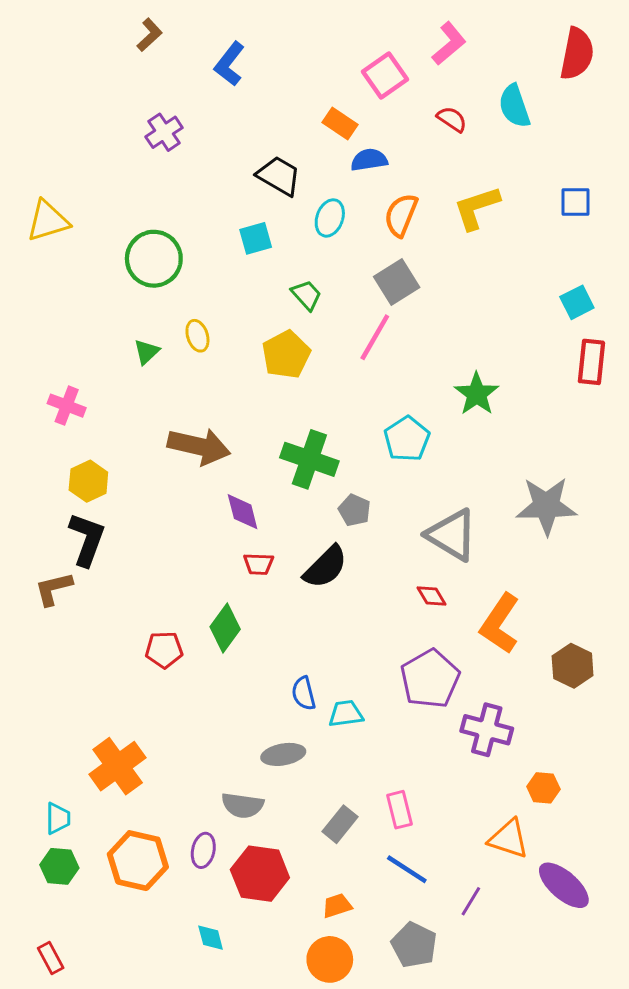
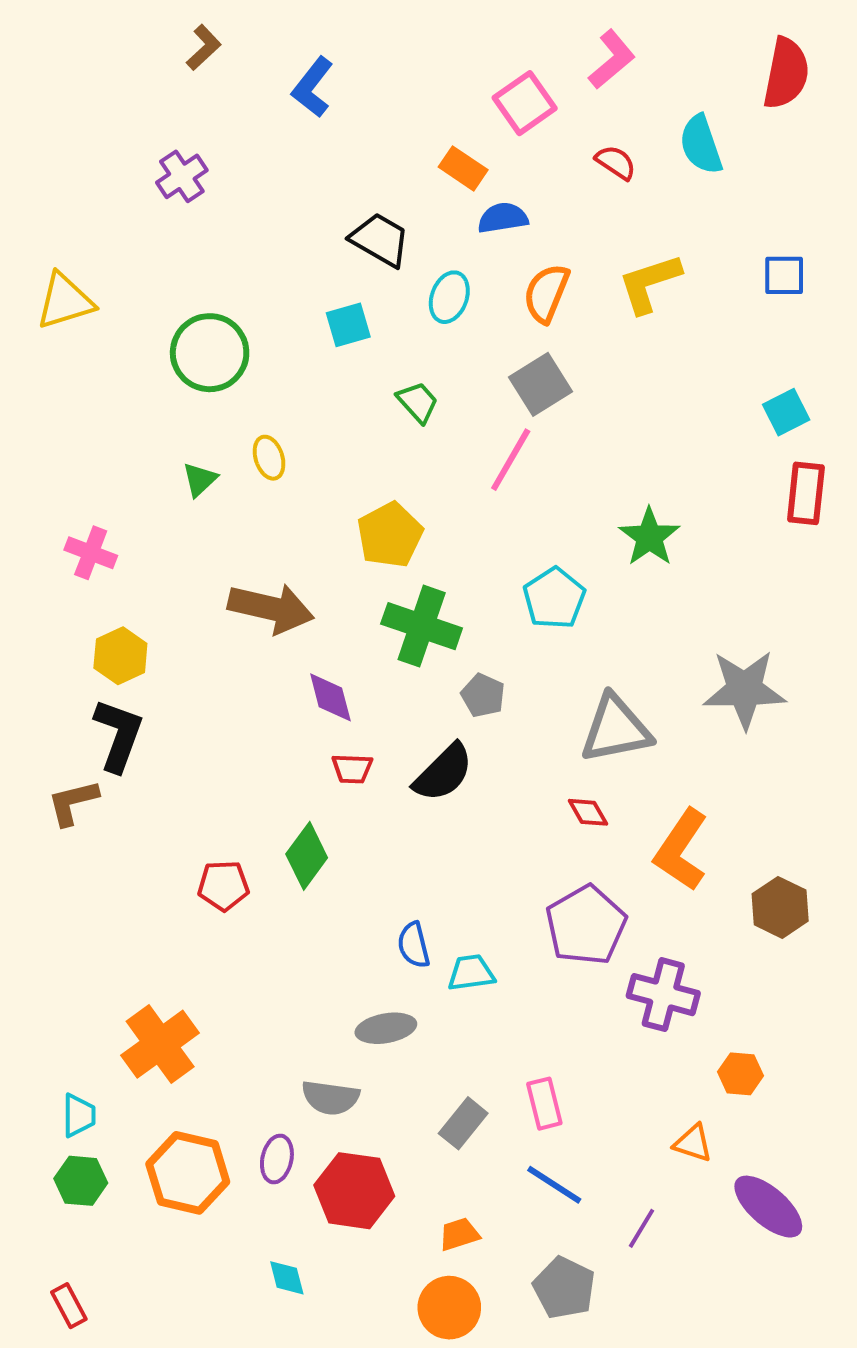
purple cross: (164, 132) -> (182, 176), moved
yellow pentagon: (286, 355) -> (390, 535), moved
gray triangle: (452, 535) -> (616, 729), turned -42
orange triangle: (509, 839) -> (693, 1143), size x0.7

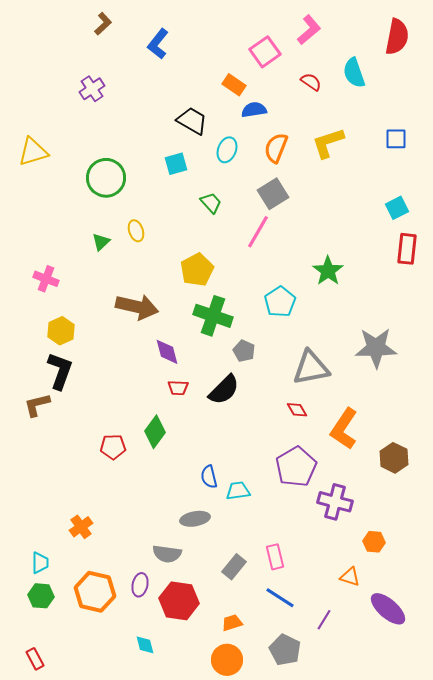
orange cross: (160, 1044) -> (81, 527), size x0.6

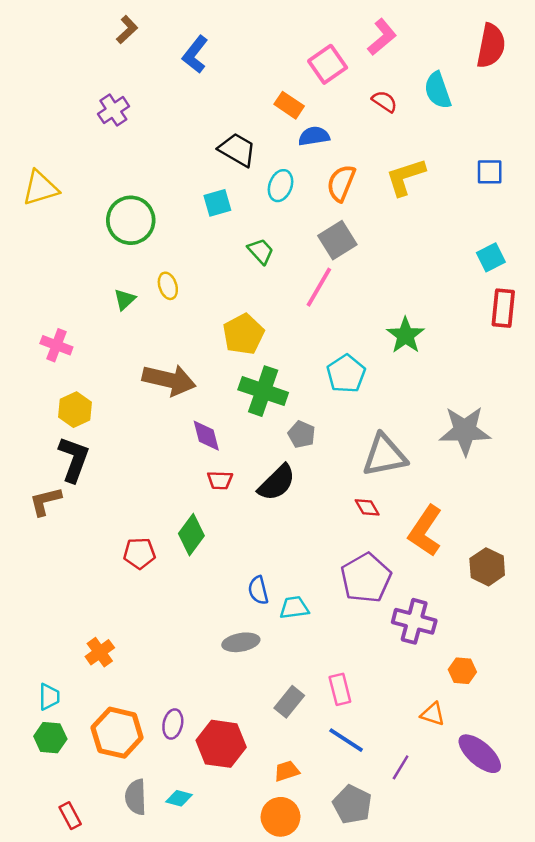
gray semicircle: (167, 554) -> (136, 797), moved, turned 80
cyan diamond: (145, 645) -> (179, 798), turned -60
red rectangle: (35, 659) -> (70, 816), moved

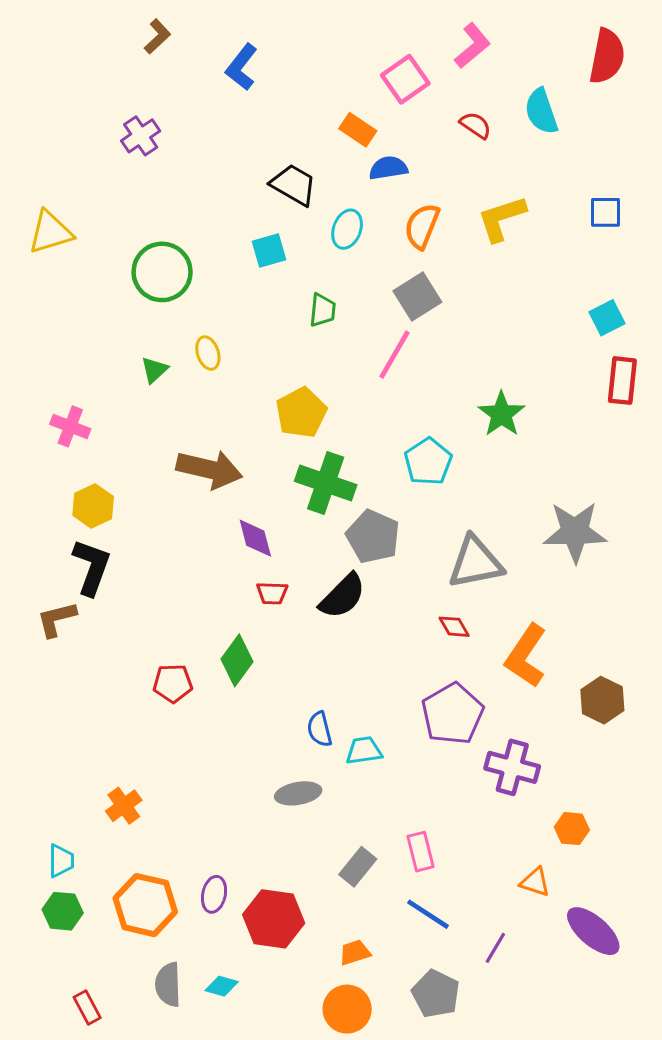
green trapezoid: (261, 251) -> (323, 310), turned 48
gray pentagon: (302, 434) -> (373, 537), size x1.6

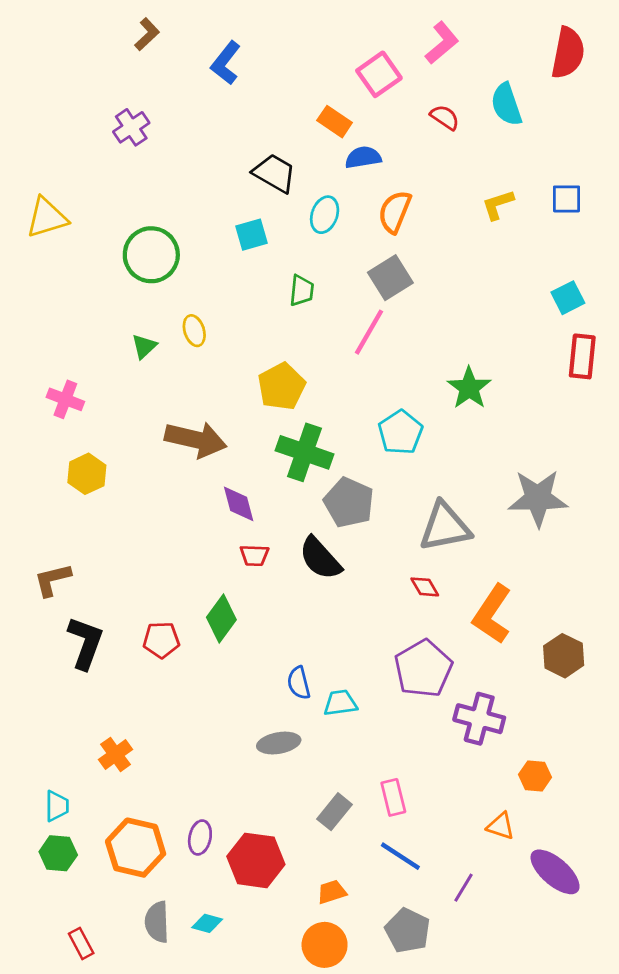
yellow L-shape: (502, 218) -> (498, 205), moved, size x0.7
black L-shape: (92, 567) -> (85, 643), moved
black semicircle: (342, 596) -> (320, 558), turned 93

